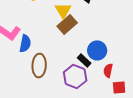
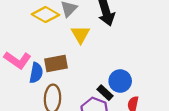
brown rectangle: (67, 24) -> (56, 64), moved, turned 30

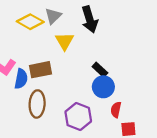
black rectangle: (105, 93) -> (100, 70), moved

